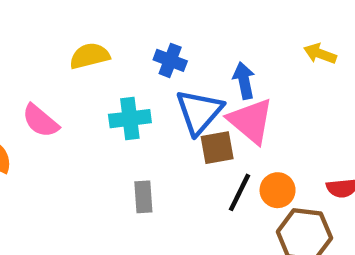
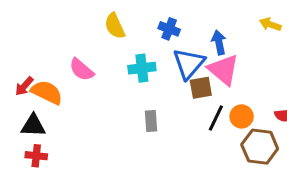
yellow semicircle: (90, 56) -> (115, 26), turned -100

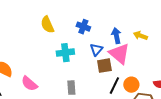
yellow arrow: (270, 24) -> (140, 36), moved
blue triangle: (189, 64) -> (96, 50), size x0.6
pink semicircle: (82, 70) -> (29, 84), moved

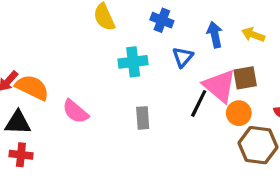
pink triangle: (119, 54) -> (220, 86), moved
brown square: (104, 66) -> (245, 78), moved
black line: (114, 86) -> (199, 103), moved

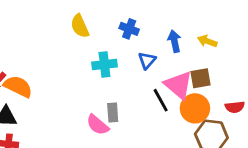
black line: (199, 103) -> (161, 100), turned -55
pink semicircle: (75, 111) -> (98, 125), moved
orange circle: (239, 113) -> (195, 108), size x1.4

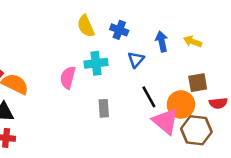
yellow semicircle: (80, 26) -> (86, 26), moved
brown square: (200, 78) -> (198, 83), moved
pink triangle: (178, 85) -> (166, 121), moved
pink semicircle: (98, 125) -> (68, 77), moved, turned 65

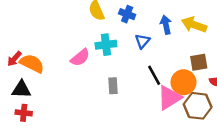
yellow arrow: (193, 41) -> (194, 25), size x1.5
pink semicircle: (68, 77) -> (80, 58), turned -144
pink triangle: (166, 121) -> (169, 98), turned 48

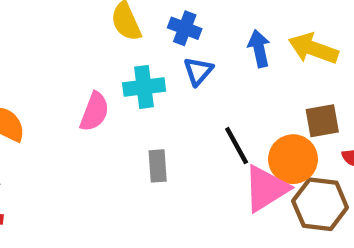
blue triangle: (142, 41) -> (198, 71), moved
pink semicircle: (80, 58) -> (94, 112), turned -30

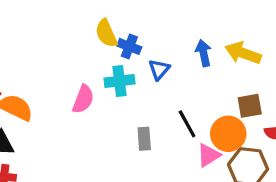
blue cross: (185, 28) -> (129, 46), moved
gray rectangle: (158, 166) -> (144, 139), moved
pink triangle: (266, 188) -> (208, 155), size x0.7

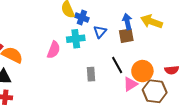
brown square: (250, 106) -> (126, 36), moved

